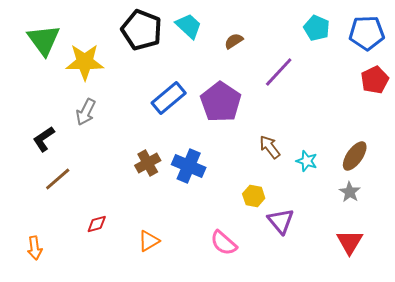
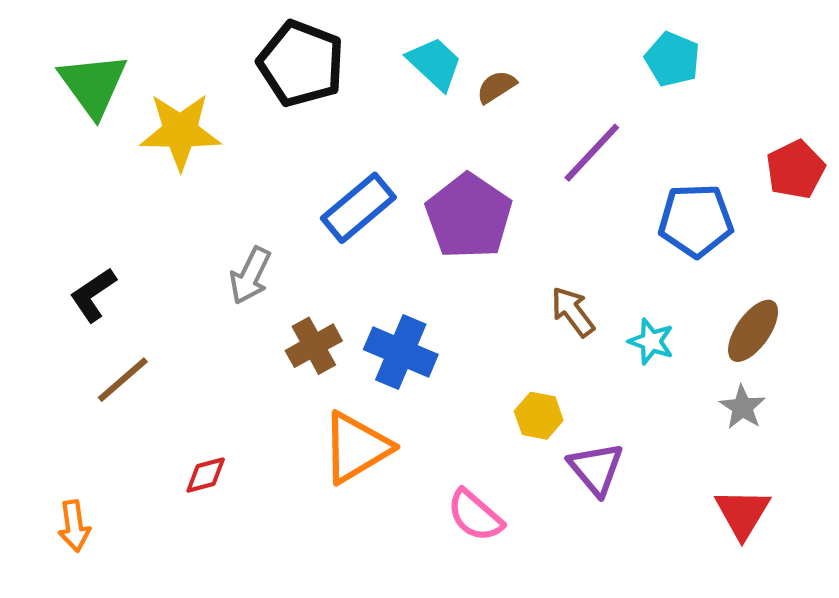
cyan trapezoid: (189, 26) -> (435, 63), moved
blue pentagon: (367, 33) -> (696, 220), moved
gray arrow: (86, 112) -> (250, 276), moved
orange triangle: (149, 241) -> (356, 448), moved, size x1.6

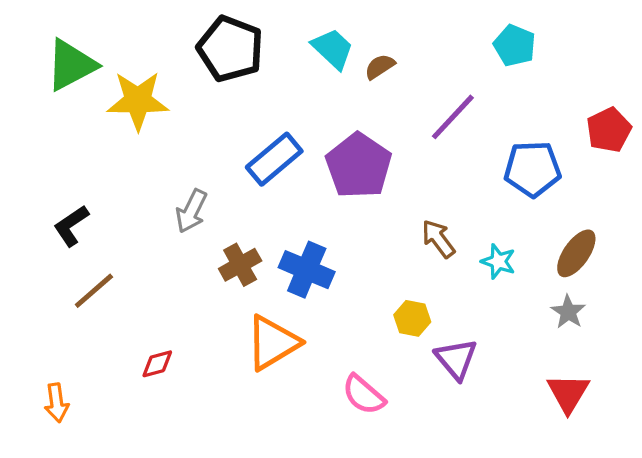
green triangle: (93, 85) -> (71, 65), turned 38

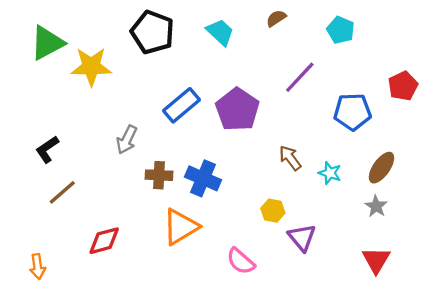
brown semicircle: (380, 67) -> (276, 18), moved
brown cross: (240, 265) -> (159, 175), turned 32
red diamond: (157, 364) -> (104, 241), size x1.5

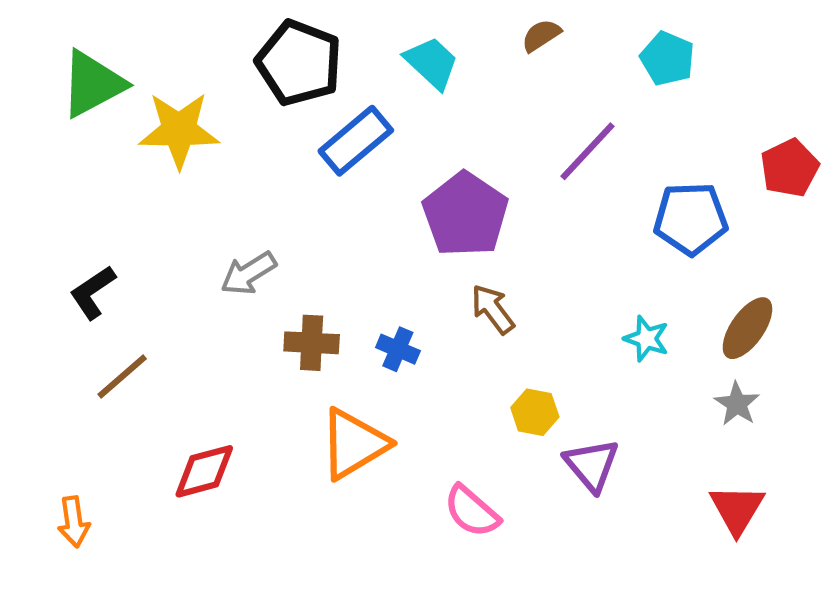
blue rectangle: (182, 105) -> (356, 141), moved
gray arrow: (127, 140) -> (248, 273), turned 32
brown arrow: (290, 158) -> (493, 309), moved
blue cross: (203, 178) -> (398, 349), size x0.6

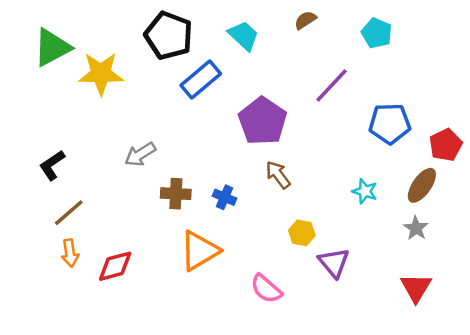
red pentagon: (790, 168) -> (446, 145), moved
orange arrow: (74, 522) -> (70, 253), moved

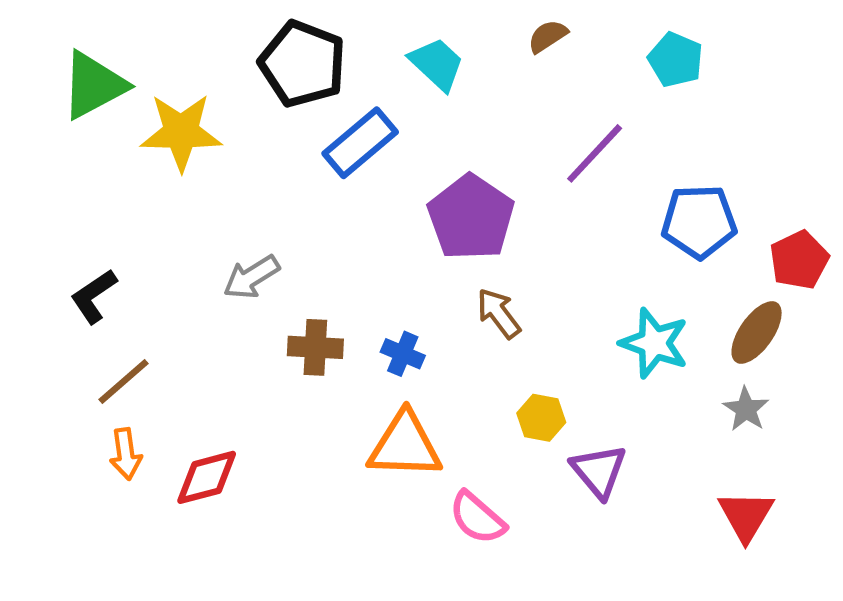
cyan star: (365, 191) -> (654, 343), size x1.5
orange triangle: (200, 251) -> (405, 445), moved, turned 33

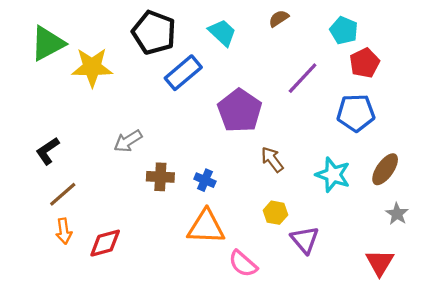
red pentagon: (799, 260) -> (364, 63), moved
brown arrow: (499, 313) -> (272, 160), moved
gray star: (746, 409) -> (397, 214), moved

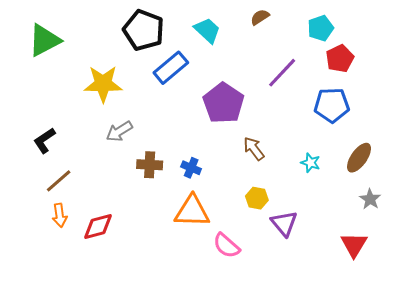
cyan pentagon: (344, 30) -> (321, 28), turned 30
yellow star: (92, 67) -> (103, 84), moved
cyan star: (333, 175) -> (310, 163), size x0.6

